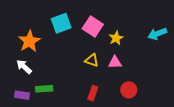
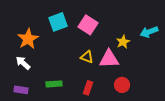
yellow star: (116, 38) -> (123, 42), moved
pink triangle: (115, 62) -> (109, 59), size x1.5
green rectangle: (44, 89) -> (54, 84), moved

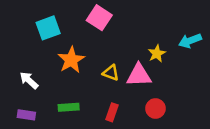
cyan square: (58, 22) -> (48, 28), moved
pink square: (88, 25) -> (99, 18), moved
orange star: (28, 39) -> (71, 60), moved

